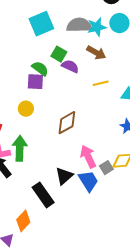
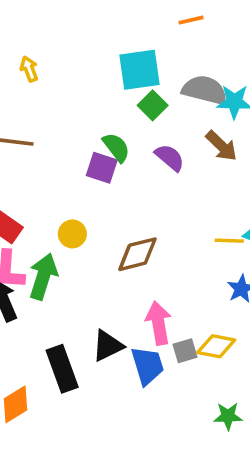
green square: (59, 54) -> (153, 105), moved
yellow line: (101, 83) -> (229, 241), moved
yellow circle: (26, 109) -> (72, 234), moved

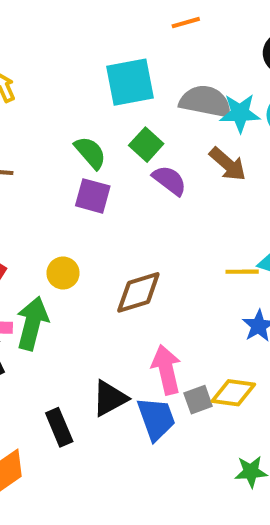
green square: (153, 105) -> (146, 145), moved
green semicircle: (116, 147) -> (90, 153), moved
black rectangle: (62, 369) -> (59, 427), size x0.7

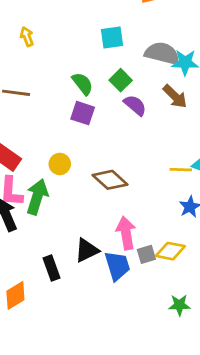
cyan square: (130, 82) -> (112, 37), size x0.7
brown diamond: (138, 292) -> (110, 180), turned 56

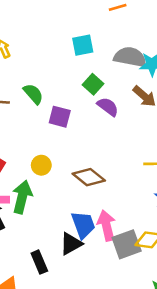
green semicircle: (83, 84) -> (33, 94), moved
gray square: (146, 254) -> (127, 244), size x1.6
blue trapezoid: (117, 266) -> (83, 225), moved

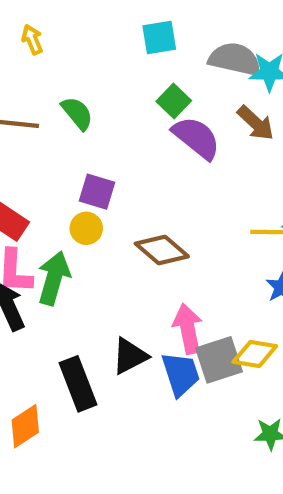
purple semicircle: (108, 107) -> (196, 138), size x1.4
purple square: (60, 117) -> (97, 192), moved
blue trapezoid: (83, 225) -> (181, 374), moved
black rectangle: (39, 262) -> (78, 384), size x1.4

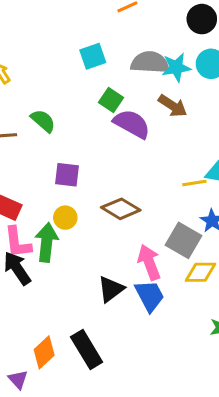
yellow circle: (86, 228) -> (65, 218), moved
gray square: (219, 360) -> (184, 240), moved, turned -32
black rectangle: (78, 384) -> (87, 350), moved

